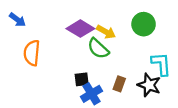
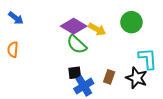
green semicircle: (98, 48) -> (77, 44), moved
orange semicircle: (32, 53) -> (13, 50), moved, size x0.7

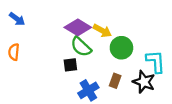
green circle: (131, 22) -> (121, 48), moved
black square: (75, 73) -> (70, 65), moved

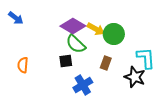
green circle: (121, 48) -> (114, 34), moved
orange semicircle: (14, 52) -> (23, 65), moved
brown rectangle: (115, 81) -> (106, 63), moved

